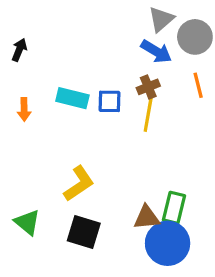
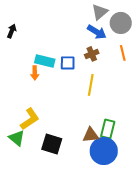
orange arrow: (24, 109) -> (35, 73), moved
yellow line: (148, 114) -> (91, 85), moved
yellow L-shape: (79, 184) -> (30, 119), moved

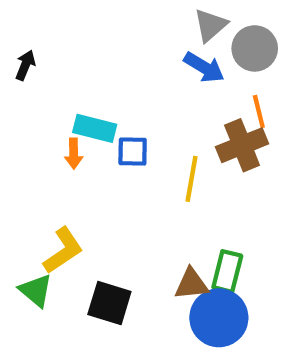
brown cross: (92, 54) -> (242, 145), moved, size x1.6
blue square: (68, 63) -> (133, 152), moved

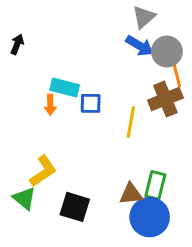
gray circle: (255, 48) -> (167, 52), moved

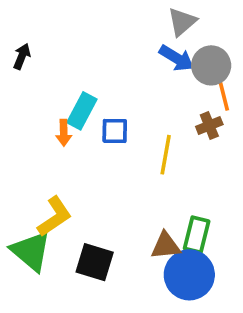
cyan rectangle: (65, 87) -> (82, 111), turned -76
brown cross: (165, 99) -> (209, 126), size x0.6
green triangle: (24, 198) -> (31, 251), size x1.4

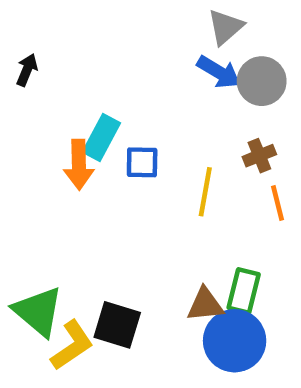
orange line: (224, 96) -> (277, 203), moved
orange arrow: (64, 133) -> (79, 165), size x1.5
yellow L-shape: (55, 217) -> (72, 345), moved

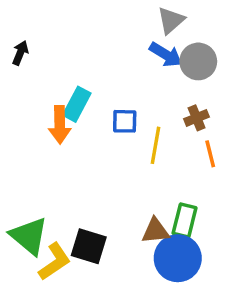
blue square: (142, 162) -> (125, 121), moved

